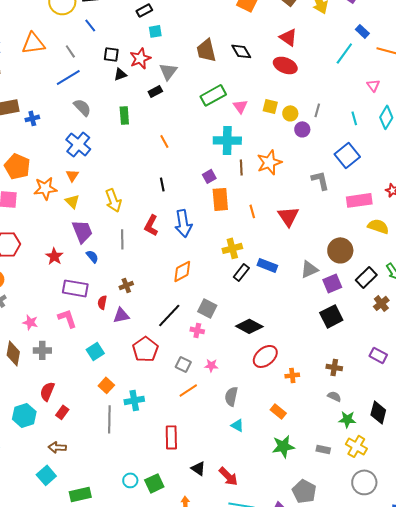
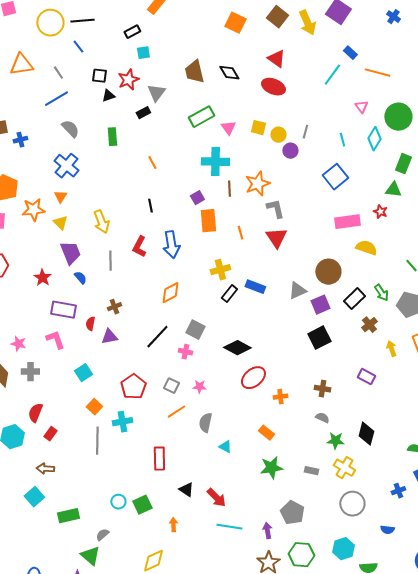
gray L-shape: (320, 180) -> (275, 209), moved
red pentagon: (145, 349) -> (133, 387), moved
gray semicircle: (231, 396) -> (205, 423), moved

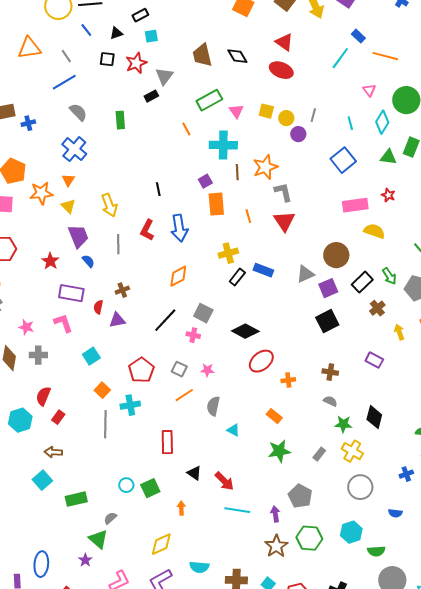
black triangle: (108, 96) -> (116, 33), moved
orange line: (152, 163) -> (186, 129), moved
green triangle: (393, 190) -> (388, 157), moved
gray rectangle: (311, 471) -> (319, 454), turned -64

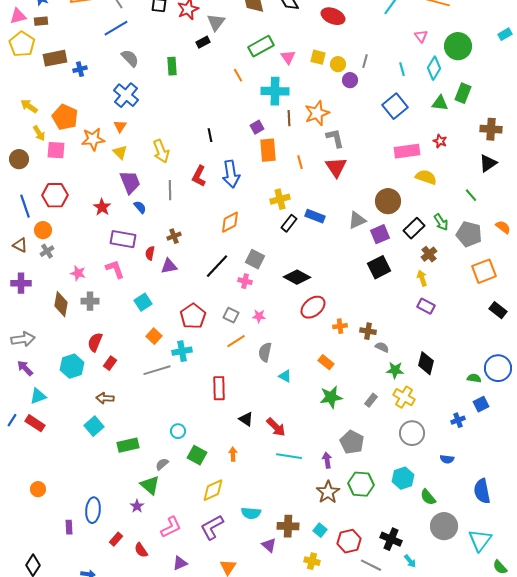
yellow arrow: (399, 332) -> (422, 278), moved
brown cross: (330, 372) -> (368, 331), moved
gray line: (105, 424) -> (157, 370), turned 72
green square: (150, 488) -> (197, 455), moved, turned -36
green semicircle: (376, 551) -> (428, 497), turned 54

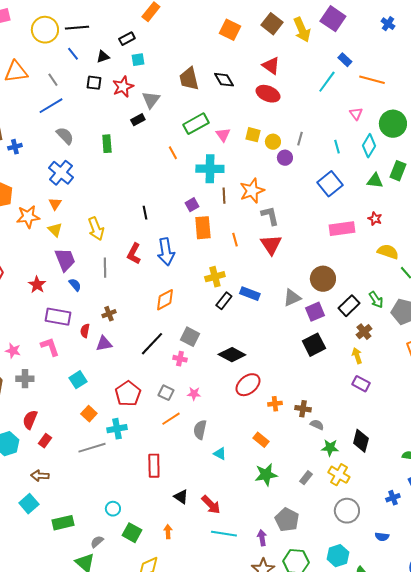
yellow semicircle: (426, 177) -> (388, 252), moved

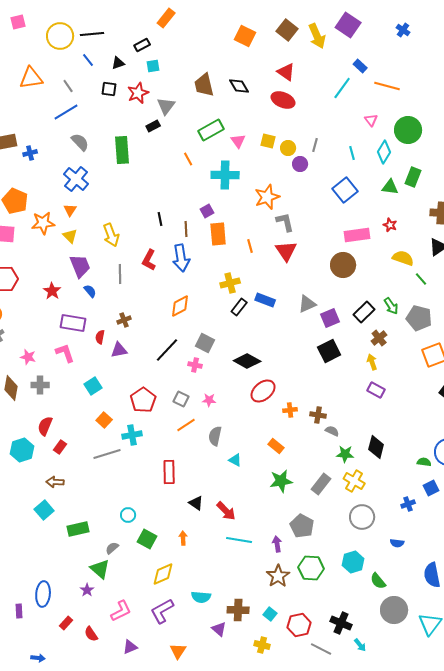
green rectangle: (107, 144) -> (122, 150), size x1.5
brown line: (224, 196) -> (186, 229), moved
brown circle: (323, 279) -> (343, 265), moved
gray rectangle: (306, 478) -> (321, 484), size x1.5

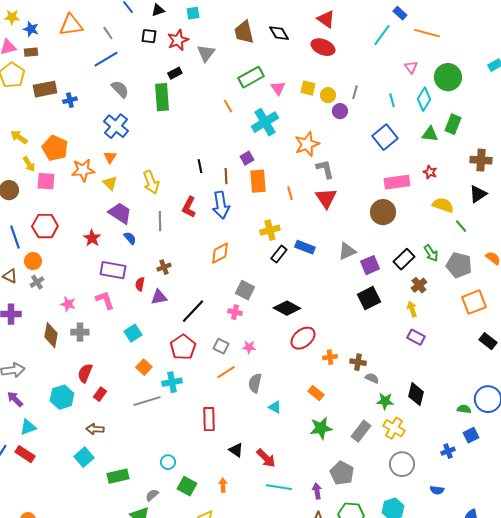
black rectangle: (153, 126) -> (175, 73), moved
cyan cross: (225, 175) -> (265, 122), turned -32
purple trapezoid: (80, 266) -> (120, 213), turned -35
black line: (167, 350) -> (193, 311), moved

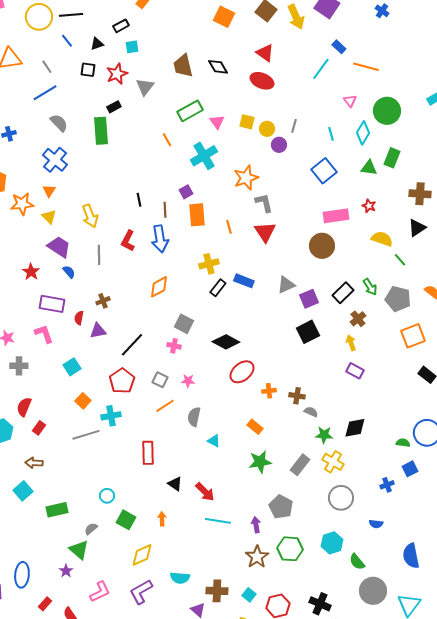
black diamond: (416, 394) -> (355, 428), turned 65

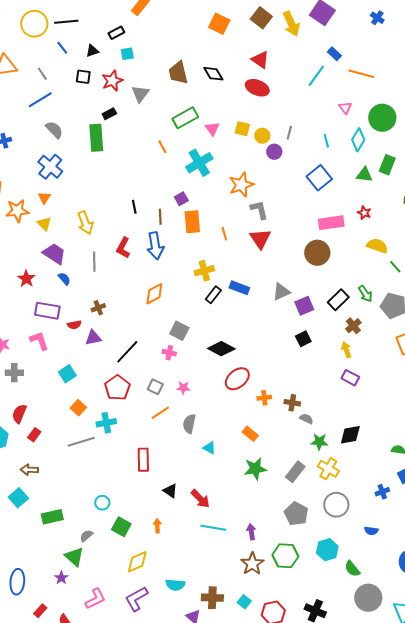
red semicircle: (79, 318) -> (74, 325), turned -112
black square: (308, 332) -> (303, 339), size x0.7
gray pentagon: (281, 507) -> (296, 514), moved

